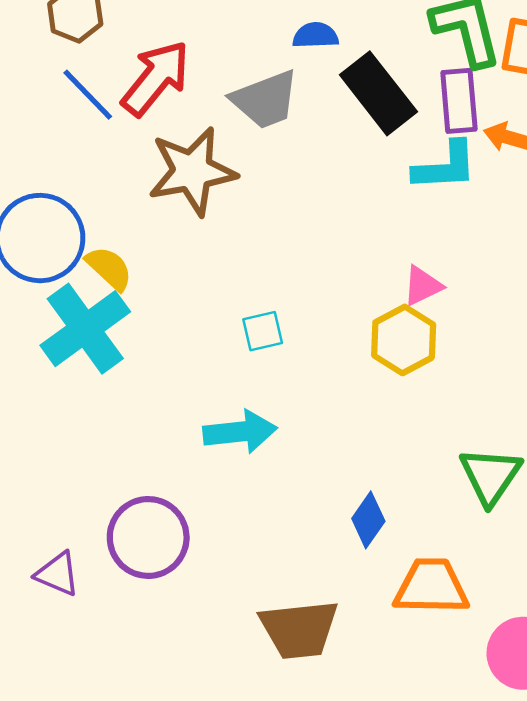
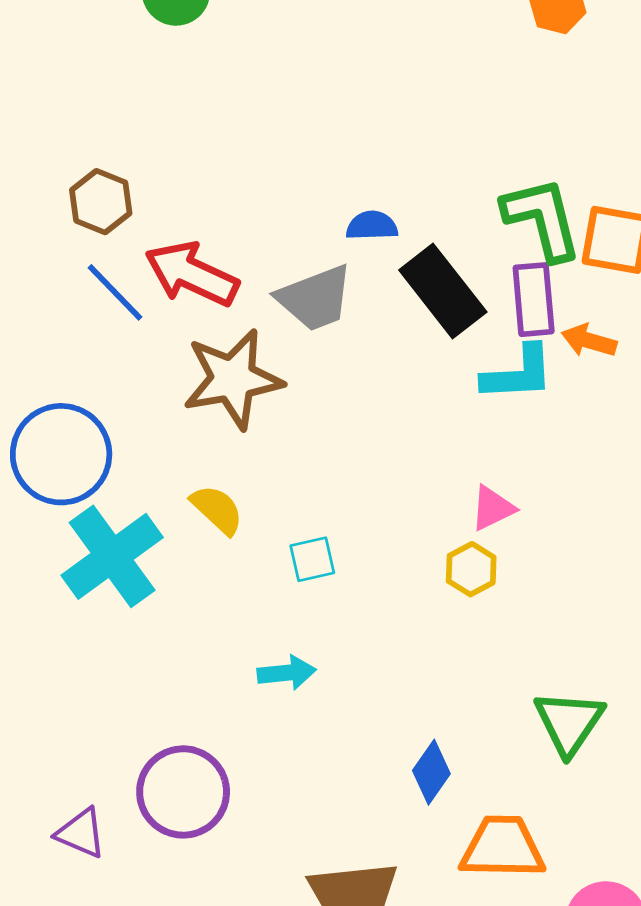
red arrow: (156, 78) -> (192, 274), turned -104
yellow semicircle: (109, 268) -> (217, 510), moved
yellow hexagon: (404, 340) -> (471, 569), size x0.7
cyan arrow: (240, 432) -> (287, 673), size x0.7

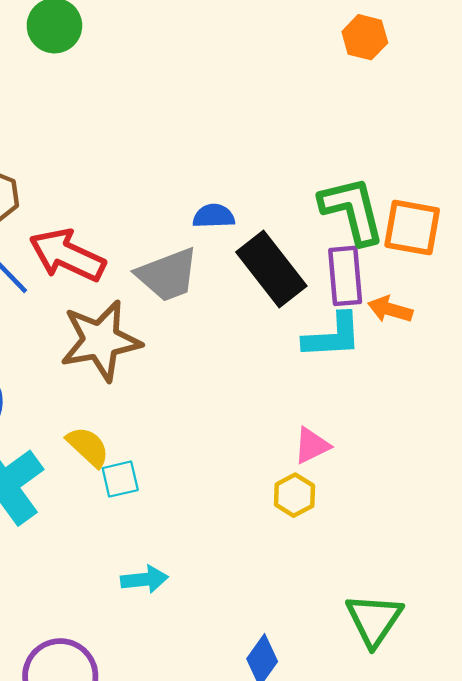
cyan square: (312, 559) -> (120, 479), moved

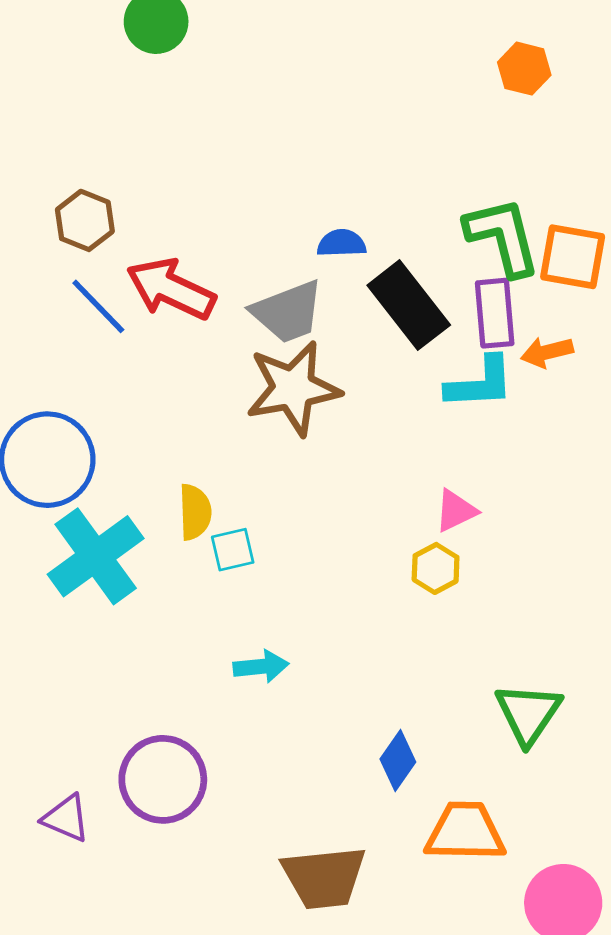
orange hexagon: (365, 37) -> (524, 69), moved
orange arrow: (390, 309) -> (547, 352), turned -30
brown star: (101, 341) -> (293, 388), moved
yellow semicircle: (88, 447) -> (195, 512), turned 45

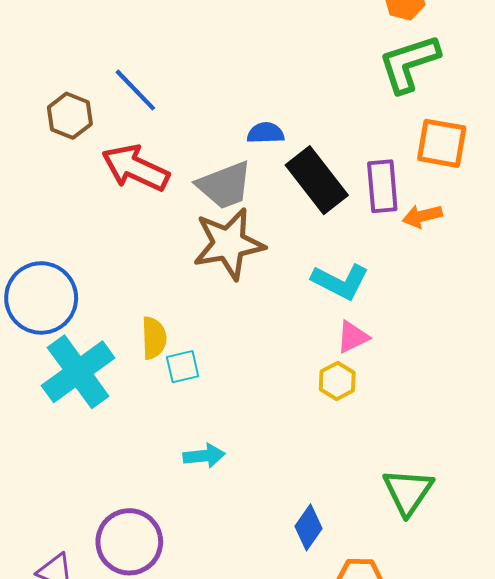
green L-shape: (503, 237) -> (409, 63), moved, turned -94
blue line: (98, 306) -> (135, 90), moved
cyan L-shape: (480, 383) -> (340, 282), moved, turned 30

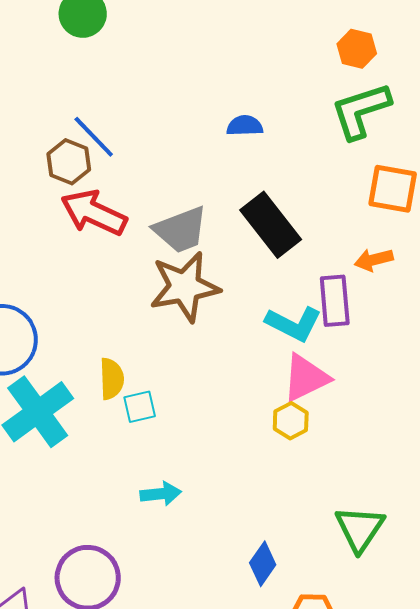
brown hexagon: (70, 116) -> (69, 162), moved
blue semicircle: (266, 133) -> (245, 126), moved
purple rectangle: (382, 186) -> (335, 301), moved
pink triangle: (353, 337) -> (306, 378), size x1.5

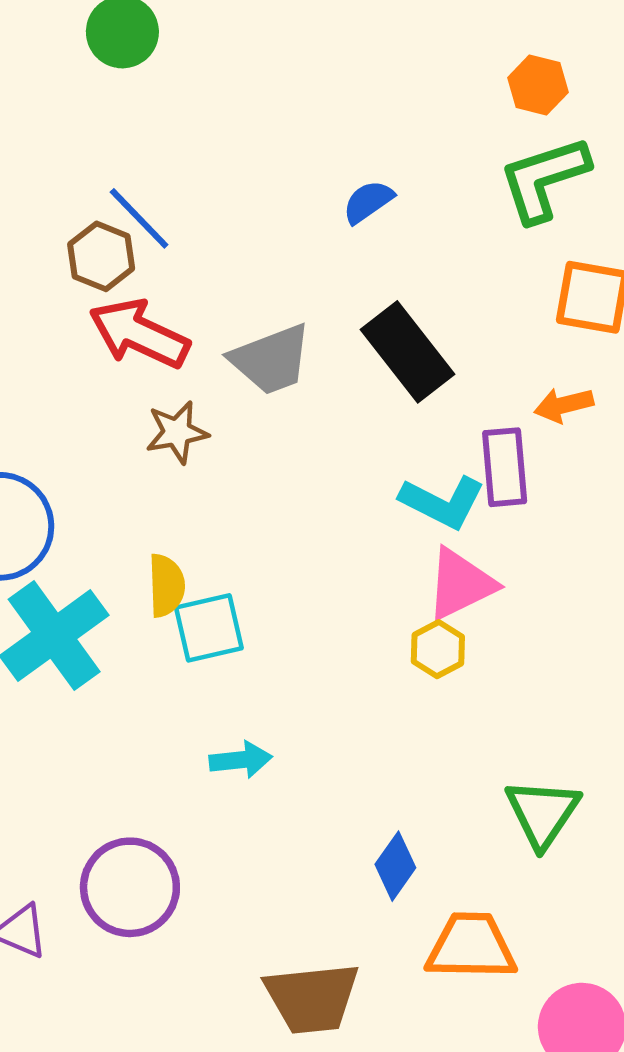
blue semicircle: (245, 126) -> (368, 202), turned -33
brown star: (185, 287) -> (177, 432), moved, size x0.6
cyan square: (140, 407) -> (209, 628), size x1.4

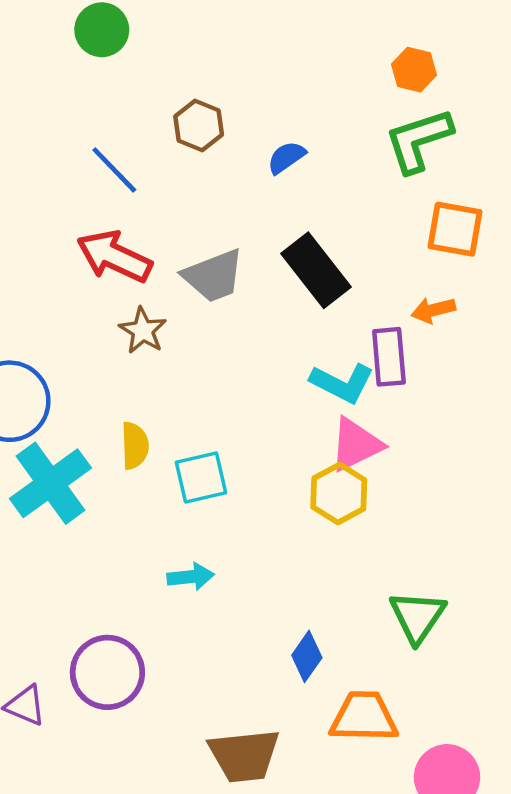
brown hexagon: (101, 256) -> (199, 125), moved
brown star: (177, 432) -> (143, 331), turned -30
cyan square: (209, 628) -> (201, 478), moved
yellow hexagon: (438, 649) -> (339, 493), size x1.4

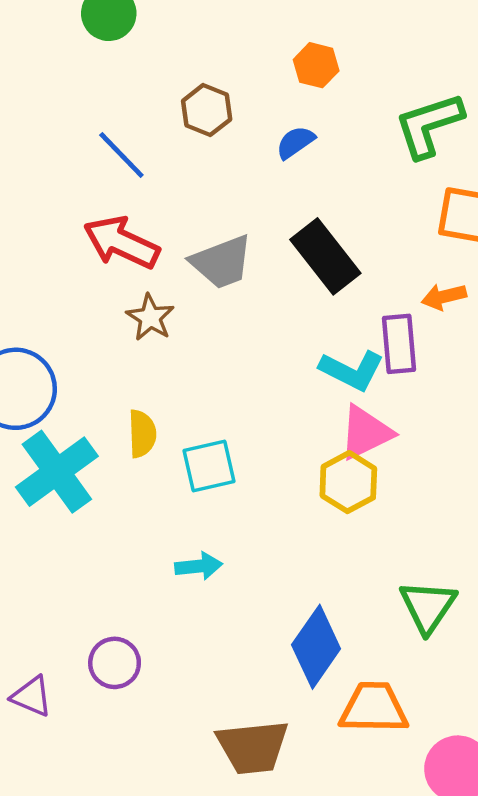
orange hexagon: (414, 70) -> (316, 65), moved
blue diamond: (307, 656) -> (316, 647), size x1.6
purple circle: (107, 672) -> (115, 663), size x0.7

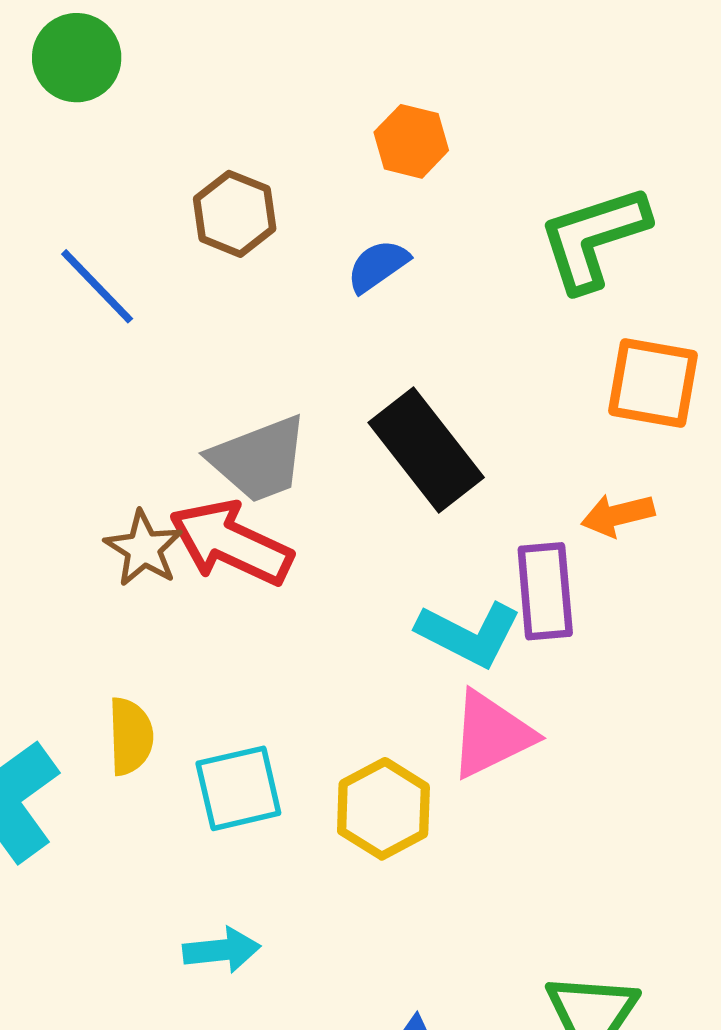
red arrow: (121, 243) -> (231, 543), moved
yellow hexagon: (348, 482) -> (383, 809), moved

